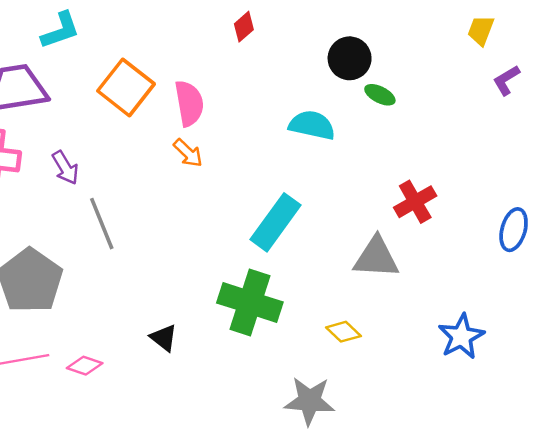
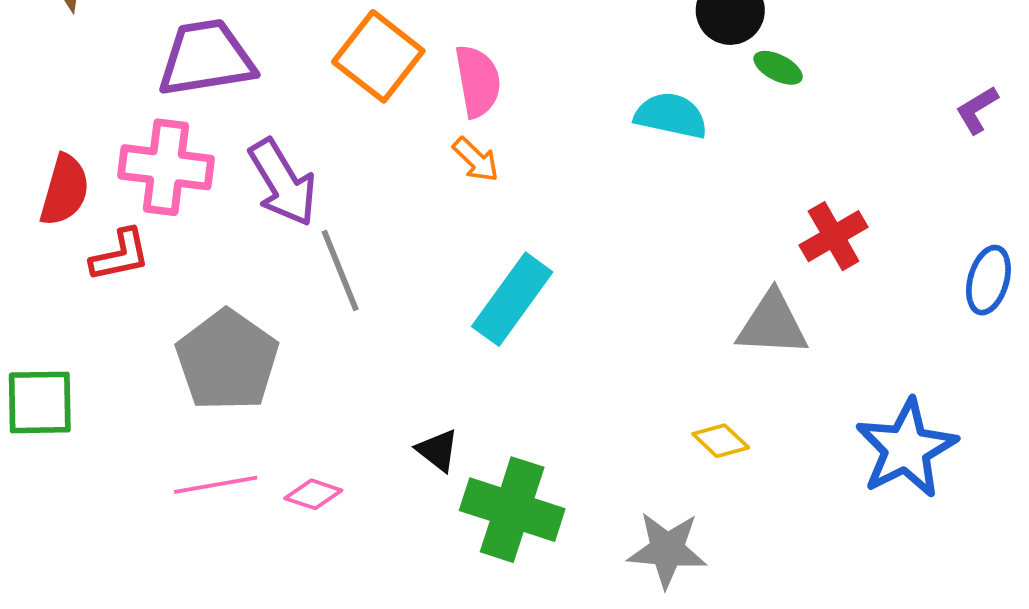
purple L-shape: (506, 80) -> (977, 110), moved
purple arrow: (65, 168) -> (283, 183), size x1.6
cyan rectangle: (275, 222) -> (512, 299), moved
green cross: (250, 303) -> (512, 510), moved
blue star: (461, 337) -> (906, 448), size x1.4

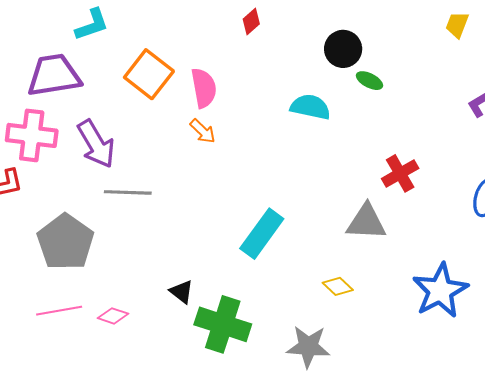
gray line: (340, 271) -> (128, 192), turned -66
cyan rectangle: (512, 299) -> (262, 234), moved

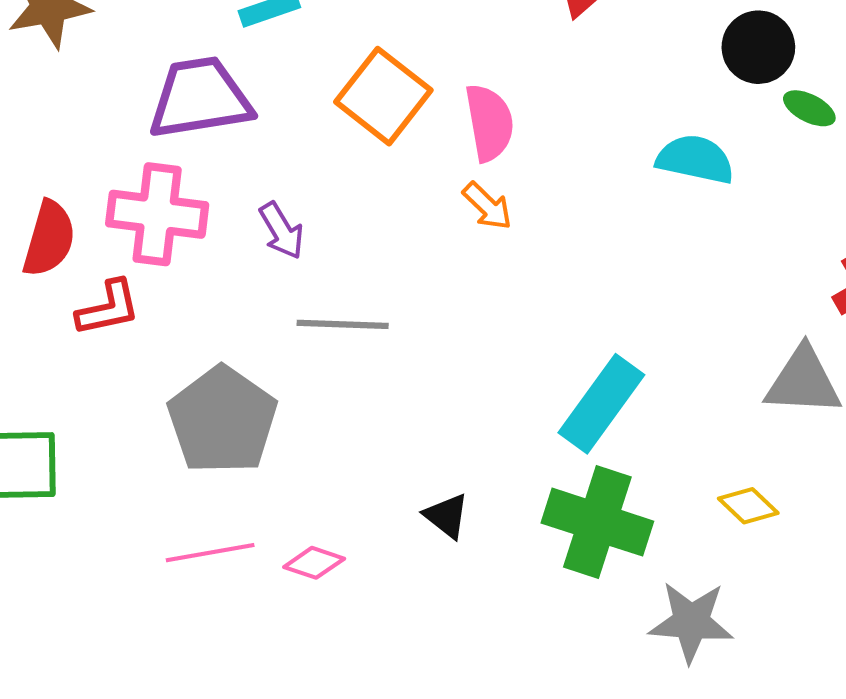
purple arrow: (96, 144) -> (281, 231), size x0.6
green cross: (223, 324) -> (597, 522), moved

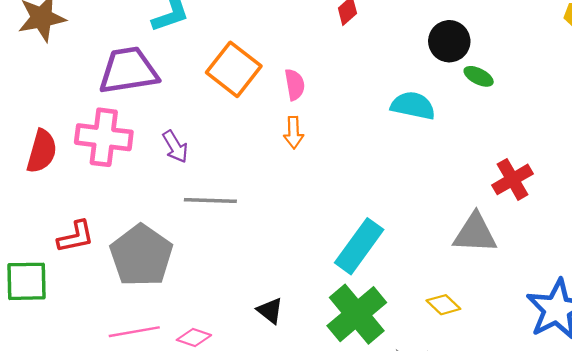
pink semicircle: (489, 123) -> (295, 85), size x0.7
orange arrow: (487, 206) -> (294, 133), turned 44
red L-shape: (108, 308) -> (76, 237), moved
green cross: (597, 522) -> (357, 314), turned 32

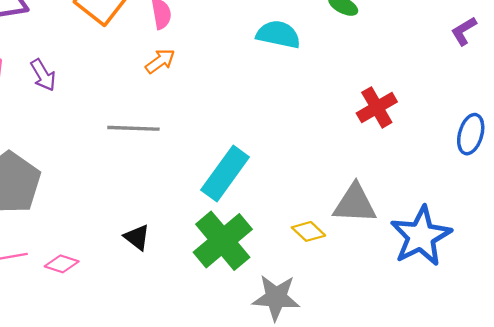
orange arrow: (294, 133) -> (160, 61), turned -124
gray line: (210, 201) -> (133, 128), moved
gray triangle: (475, 233) -> (355, 204), moved

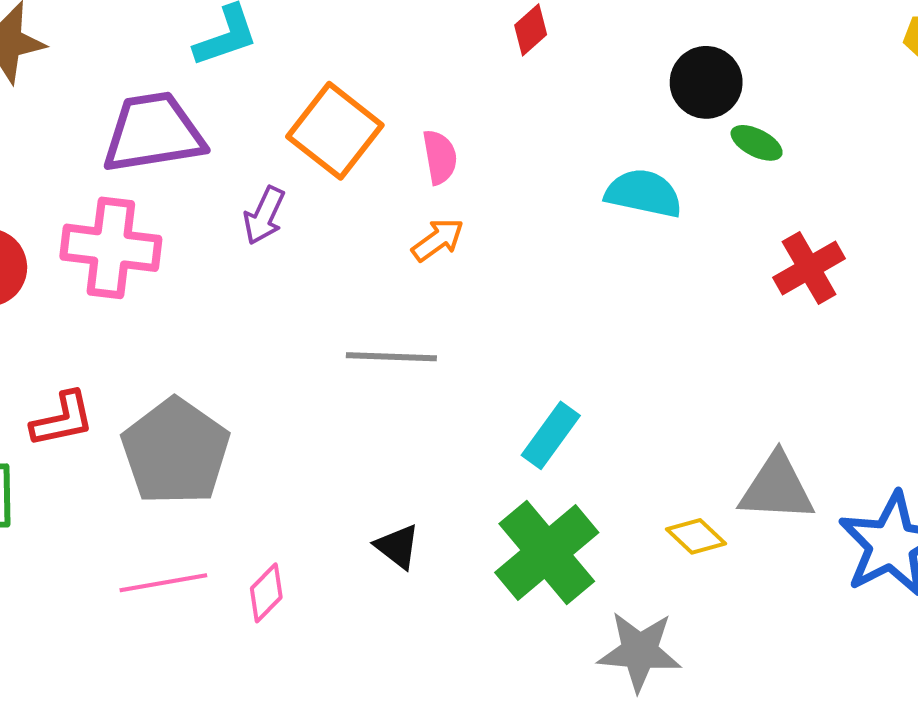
purple arrow: (43, 75) -> (264, 216), moved, turned 56
red cross: (377, 107) -> (809, 268), moved
cyan rectangle: (225, 174) -> (551, 435), size x0.7
pink diamond: (62, 264) -> (266, 593), turned -64

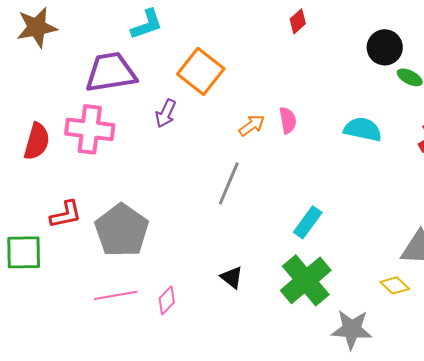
pink semicircle: (440, 157) -> (288, 120), moved
cyan semicircle: (644, 193) -> (363, 129), moved
gray line: (391, 357) -> (229, 183), turned -69
yellow diamond: (696, 536) -> (395, 285), moved

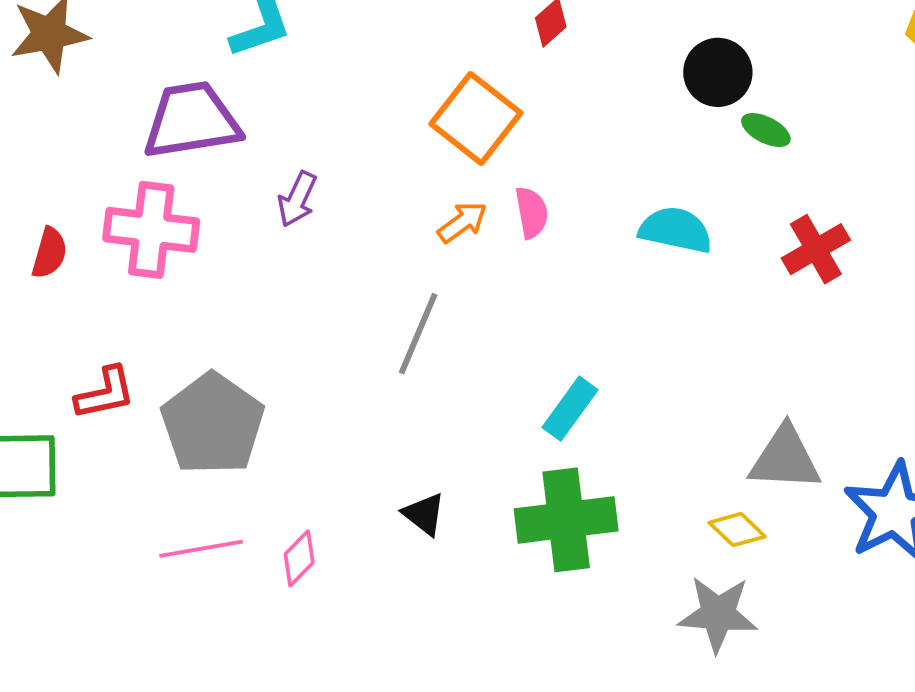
orange square: (201, 71) -> (476, 118), moved
red semicircle: (37, 141) -> (49, 253), size x0.7
green cross: (306, 280) -> (566, 520), turned 33
gray star: (352, 329) -> (718, 614), moved

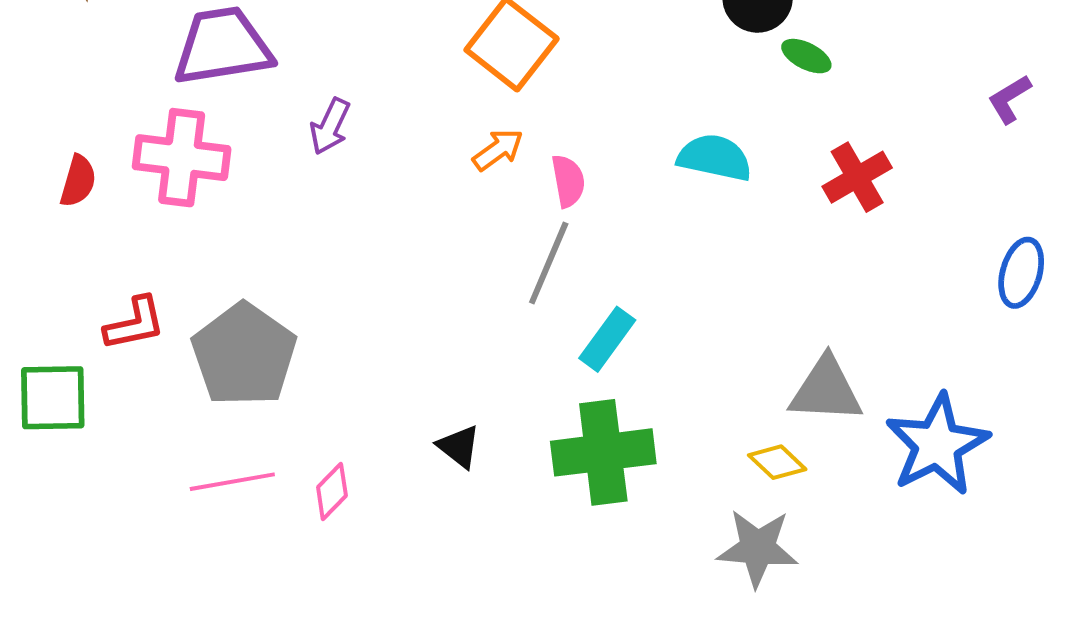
pink semicircle: (532, 213) -> (568, 181), moved
gray line: (418, 334) -> (549, 263), moved

